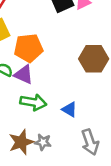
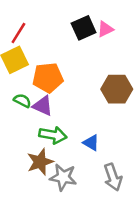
brown star: (21, 142) -> (40, 162), moved
gray star: (43, 142) -> (63, 177), size x1.5

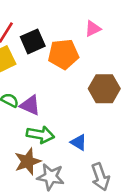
black square: (84, 28) -> (33, 41), moved
orange pentagon: (48, 78) -> (63, 54), moved

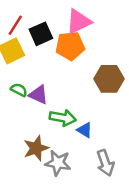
pink triangle: (93, 29) -> (79, 22), moved, size x1.6
green arrow: (40, 135) -> (63, 118), moved

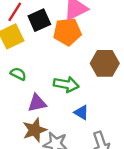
purple triangle: (38, 95) -> (37, 103), moved, turned -36
green arrow: (63, 118) -> (66, 84), moved

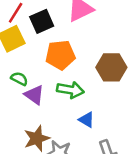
orange pentagon: (67, 32) -> (60, 55), moved
purple triangle: (37, 103) -> (34, 95), moved, turned 48

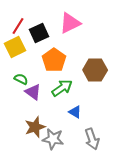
orange pentagon: (60, 55) -> (54, 60), turned -30
green arrow: (70, 90) -> (62, 88), turned -45

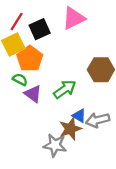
orange pentagon: (54, 60) -> (30, 59), moved
brown star: (35, 127) -> (70, 129), moved
gray arrow: (92, 139) -> (98, 120), moved, turned 95

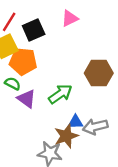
pink triangle: (74, 18) -> (70, 18), size x0.7
orange pentagon: (30, 59) -> (23, 61), turned -30
blue triangle: (79, 116) -> (75, 122), turned -32

